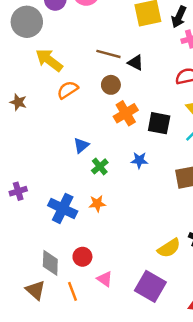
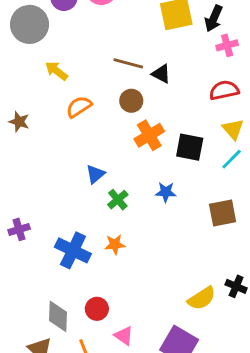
yellow arrow: (49, 60) -> (56, 71), size x0.7

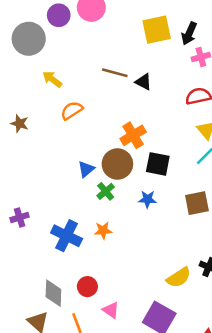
brown circle: (131, 101) -> (117, 164), moved, size x1.5
black square: (190, 147) -> (158, 164), moved
blue star: (166, 192) -> (147, 199), moved

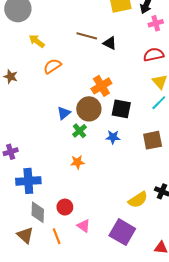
blue cross: (67, 236) -> (28, 181), moved, turned -30

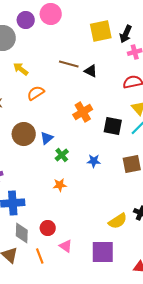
brown circle: (89, 109) -> (24, 134), moved
black square: (121, 109) -> (113, 126), moved
purple square: (122, 232) -> (103, 252), turned -30

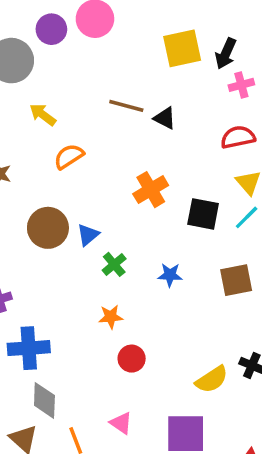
red circle: (48, 228) -> (132, 359), moved

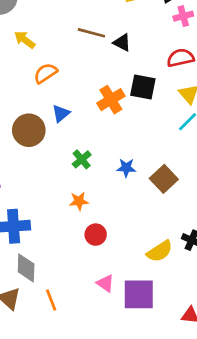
black square: (203, 214) -> (143, 87), moved
blue triangle: (88, 235) -> (61, 113), moved
brown square: (236, 280) -> (164, 179), moved, turned -32
pink triangle: (121, 423) -> (105, 283), moved

